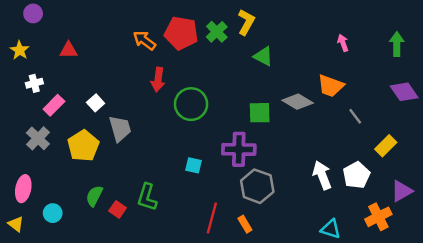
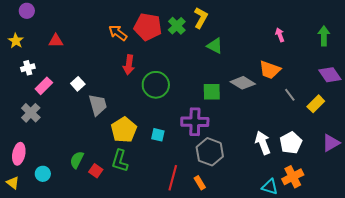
yellow pentagon: (83, 146) -> (124, 130), moved
yellow rectangle: (386, 146) -> (316, 104), moved
purple triangle: (402, 191) -> (331, 143), moved
orange cross: (378, 217) -> (293, 177), moved

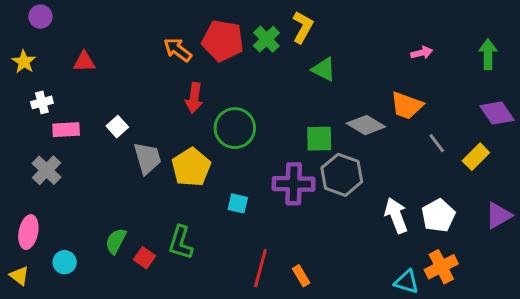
pink arrow: (280, 35) -> (422, 53), turned 96
pink rectangle: (44, 86) -> (66, 130), turned 42
yellow pentagon: (124, 130) -> (191, 167), moved
gray hexagon: (210, 152) -> (342, 175), moved

